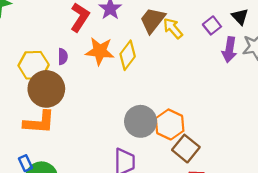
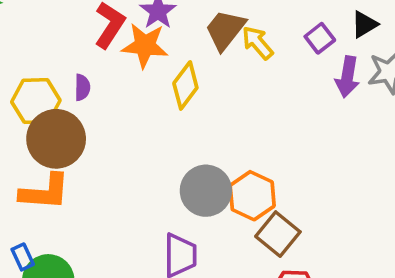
black triangle: (240, 17) -> (364, 24), turned 42
orange star: (100, 51) -> (145, 45), moved

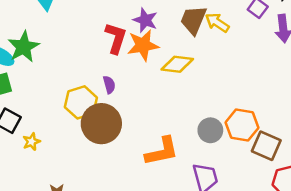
yellow diamond: (185, 85) -> (177, 64), turned 76
gray circle: (206, 191) -> (210, 130), size x0.7
orange L-shape: (45, 192) -> (162, 151), moved

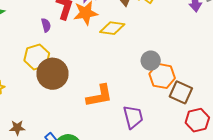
purple semicircle: (109, 85) -> (46, 25), moved
gray circle: (210, 130) -> (151, 61), moved

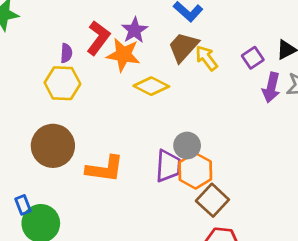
yellow hexagon: (37, 57) -> (62, 83), moved
brown circle: (53, 74) -> (53, 146), moved
purple trapezoid: (133, 117) -> (168, 166), moved

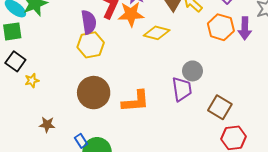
purple semicircle: (66, 53) -> (89, 22), size x1.6
purple arrow: (271, 88) -> (245, 28), moved
orange hexagon: (195, 171) -> (221, 27), moved

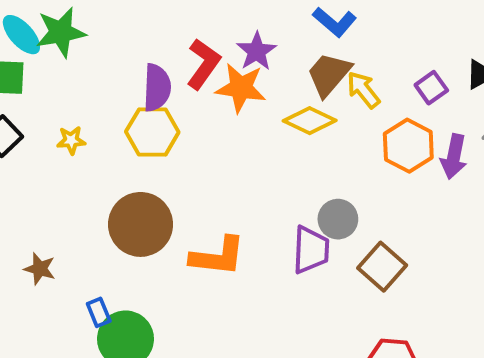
yellow diamond: (157, 33) -> (310, 121), moved
yellow star: (32, 80) -> (71, 140), moved
brown square: (220, 107) -> (382, 267), moved

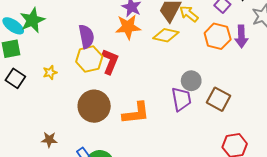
red L-shape: (203, 64) -> (110, 61), moved

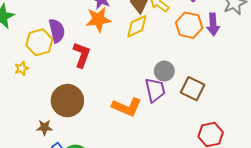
yellow diamond: (166, 35) -> (137, 26), turned -35
yellow hexagon: (89, 59) -> (39, 42), moved
orange L-shape: (136, 113) -> (127, 107), moved, turned 32
brown star: (49, 140) -> (44, 127), moved

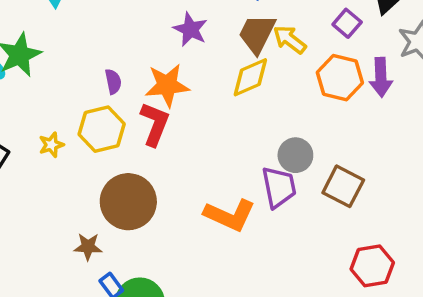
orange star: (98, 19) -> (167, 85), moved
purple semicircle: (57, 31) -> (113, 82), size x0.6
yellow hexagon: (39, 42) -> (102, 129), moved

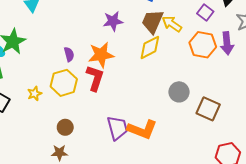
purple star: (190, 29) -> (113, 21), turned -30
purple trapezoid: (279, 187) -> (117, 128), moved
brown circle: (128, 202) -> (65, 127), moved, size x0.5

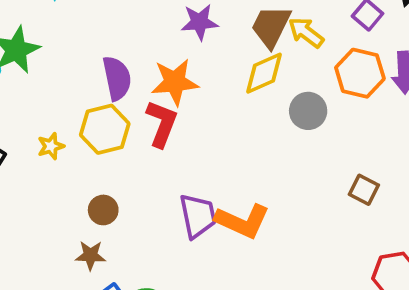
purple semicircle: (69, 54) -> (117, 78), size x1.6
gray circle: (179, 92) -> (308, 111), moved
brown square: (208, 109) -> (364, 190), size x0.7

